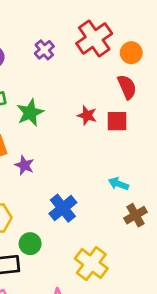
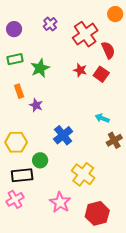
red cross: (94, 38) -> (85, 34), moved
orange circle: (131, 53) -> (115, 14), moved
red square: (117, 121) -> (101, 74), turned 35

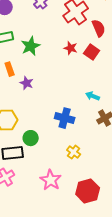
blue cross: (63, 135) -> (65, 118), moved, turned -36
yellow cross: (83, 174) -> (74, 152), size x0.6

